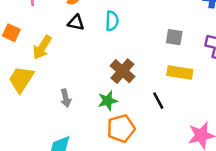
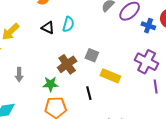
black triangle: (76, 23) -> (48, 28), moved
gray square: (174, 37) -> (92, 55), moved

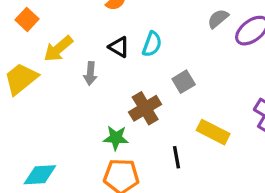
gray square: (92, 55) -> (184, 82), moved, turned 32
gray arrow: (19, 75) -> (90, 73), moved

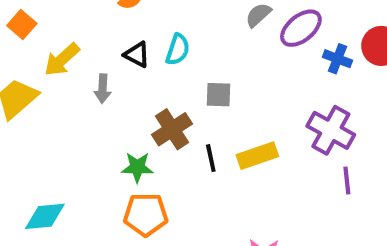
gray square: (184, 82) -> (218, 95), turned 35
yellow rectangle: (213, 132) -> (257, 156), turned -44
black line: (176, 157) -> (211, 158), moved

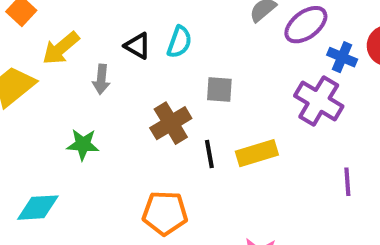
purple cross: (331, 130) -> (319, 101), moved
green star: (137, 167) -> (83, 144), moved
orange pentagon: (146, 215) -> (165, 213), moved

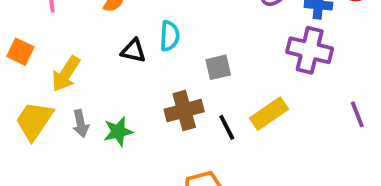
gray arrow: (101, 79) -> (81, 123), moved
brown cross: (171, 123) -> (184, 110), turned 33
green star: (83, 144) -> (118, 131), moved

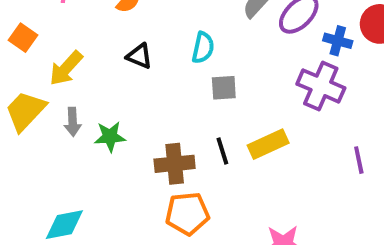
cyan semicircle: (170, 36) -> (203, 48), moved
brown cross: (184, 110) -> (175, 164), moved

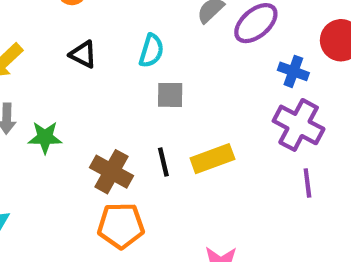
blue cross: (338, 41) -> (293, 71), moved
purple cross: (321, 86) -> (299, 125), moved
brown cross: (175, 164) -> (111, 172), turned 30

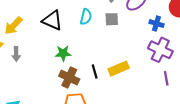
black triangle: (83, 54) -> (52, 20), size x1.5
gray square: (170, 95) -> (112, 19), moved
green star: (45, 137) -> (63, 53), moved

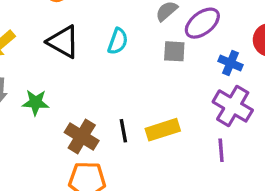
gray square: (112, 19) -> (174, 51), moved
green star: (63, 53) -> (36, 102), moved
purple line: (166, 78) -> (221, 150), moved

